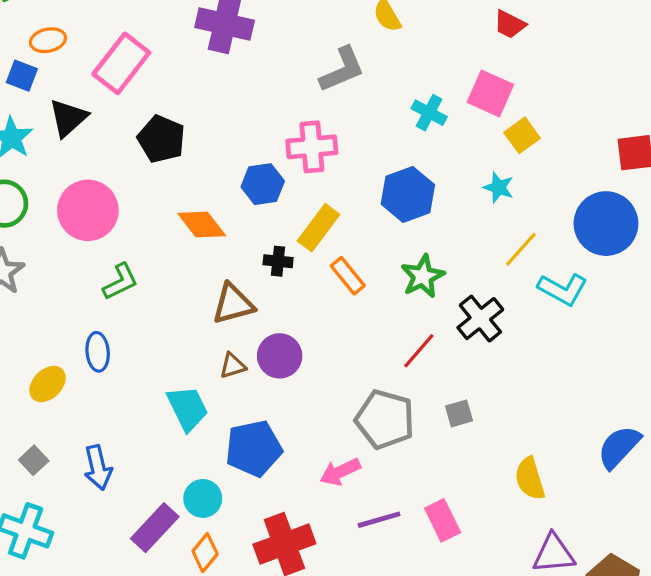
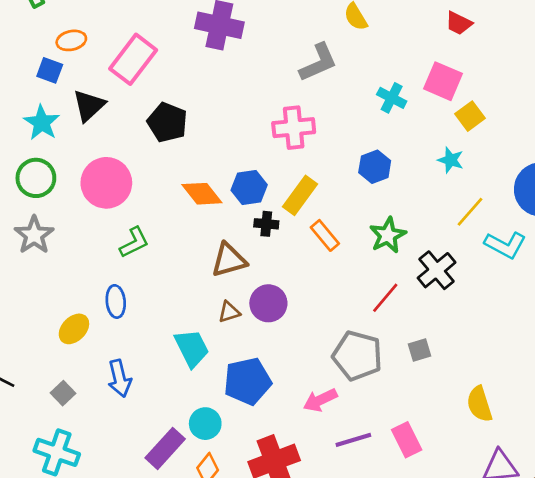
blue hexagon: (263, 184) -> (249, 187), moved
blue hexagon: (408, 194) -> (375, 167), size x0.7
blue arrow: (98, 468) -> (120, 378), moved

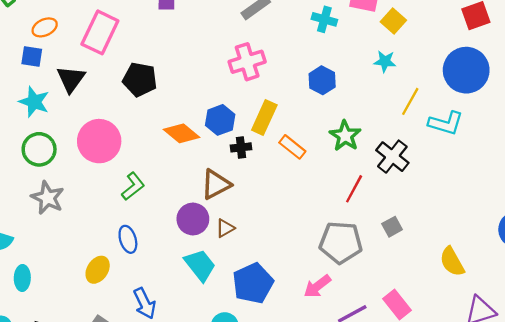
purple circle: (268, 303) -> (193, 219), moved

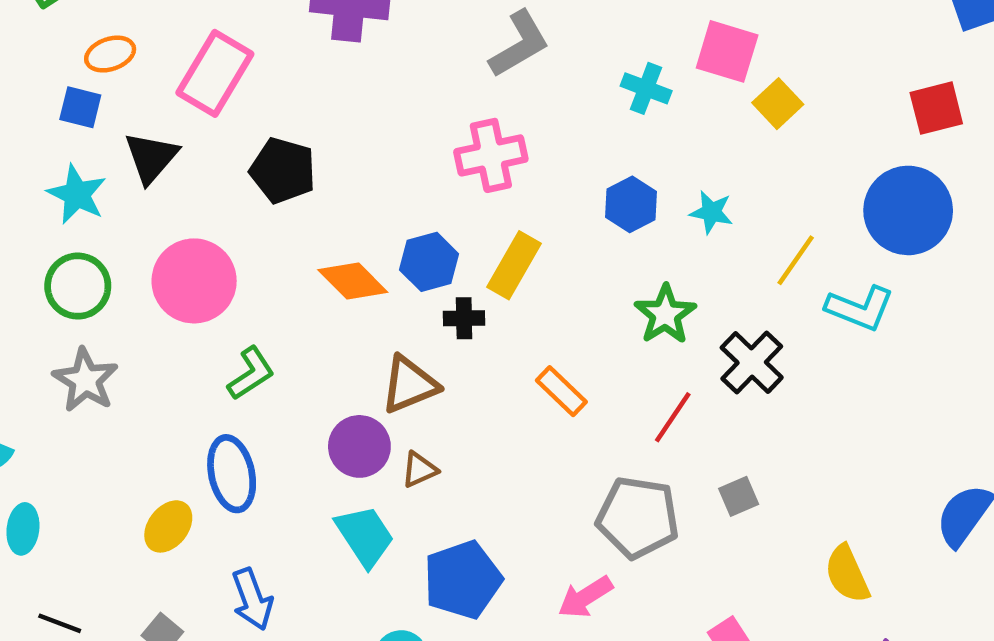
cyan star: (385, 61) -> (711, 212), moved
orange rectangle: (292, 147) -> (561, 391), moved
blue ellipse: (128, 239) -> (232, 474), size x1.4

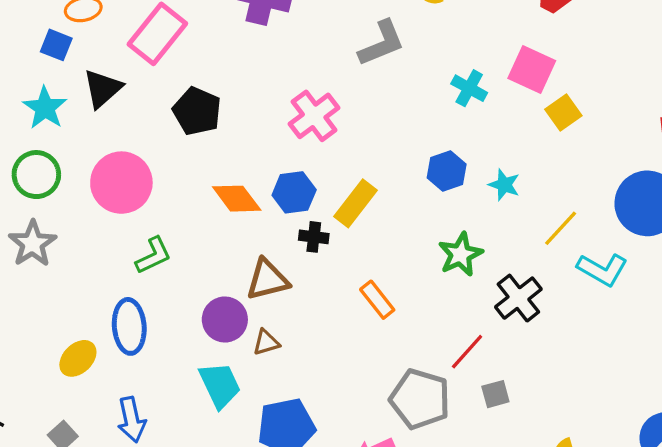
pink cross: (491, 155) -> (314, 116), moved, turned -33
red line: (673, 417) -> (467, 352), moved

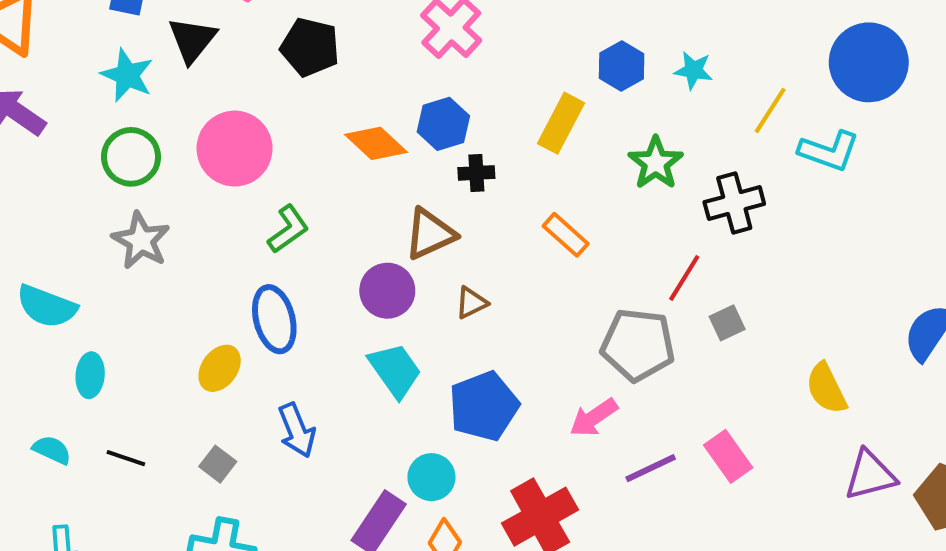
yellow rectangle: (355, 203) -> (561, 123), moved
black cross: (518, 298) -> (734, 203), turned 33
brown triangle: (266, 342) -> (471, 303), moved

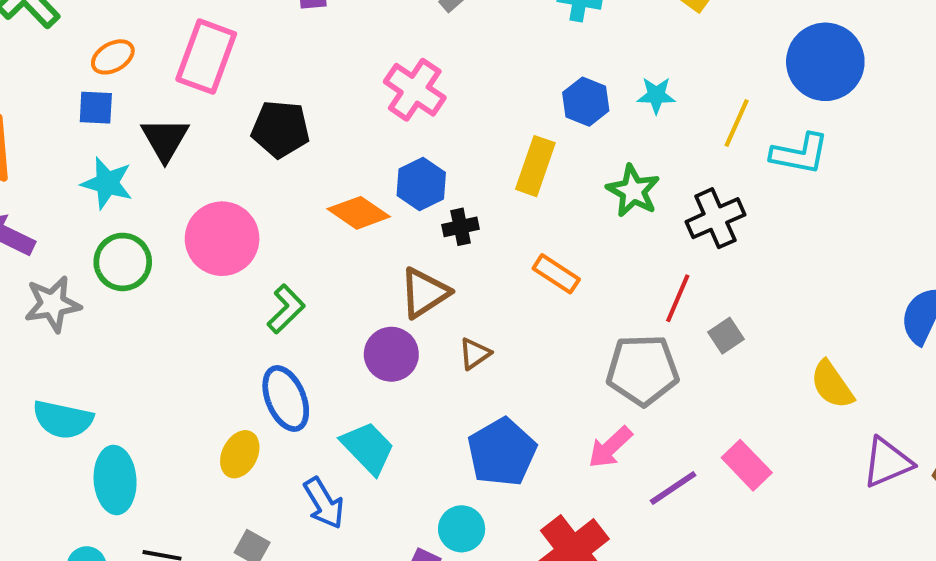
gray star: (141, 240) -> (53, 304), moved, turned -30
cyan trapezoid: (395, 370) -> (368, 448), moved
cyan ellipse: (90, 375) -> (115, 480), size x1.5

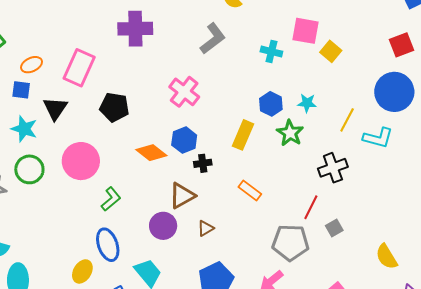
green star: (633, 191) -> (290, 133), moved

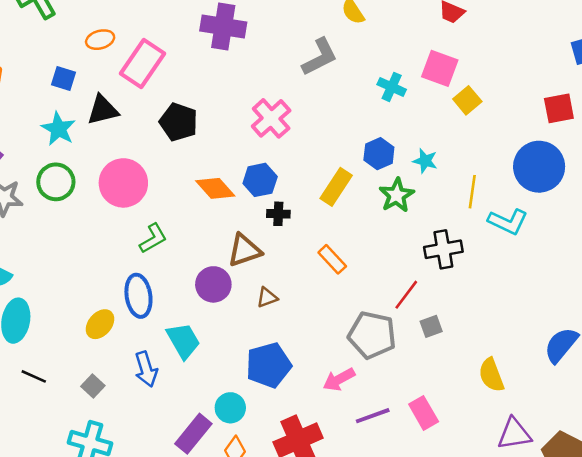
orange ellipse: (32, 65) -> (100, 40), moved
black triangle: (55, 108) -> (103, 110), turned 32
yellow line: (347, 120) -> (472, 192), turned -30

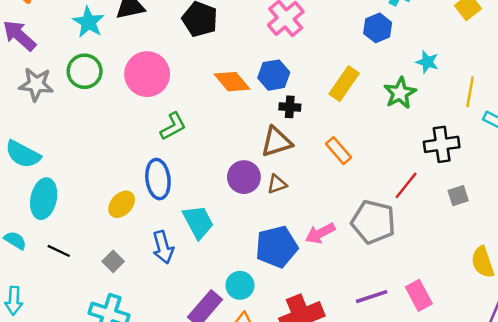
blue hexagon: (379, 154) -> (378, 28), moved
brown triangle: (244, 250) -> (277, 142), moved
purple circle: (213, 284) -> (244, 177), moved
gray square: (431, 326) -> (458, 196), moved
pink arrow: (339, 379) -> (320, 233), moved

